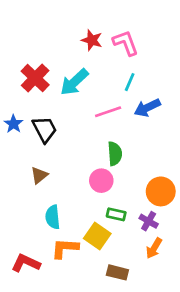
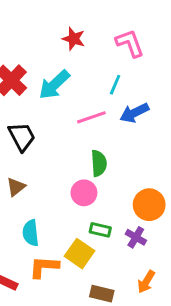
pink L-shape: (126, 43) -> (130, 43), moved
orange arrow: (154, 248) -> (146, 282), moved

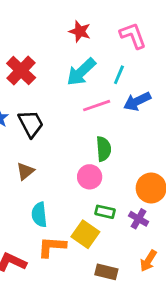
cyan arrow: (54, 85) -> (81, 72), moved

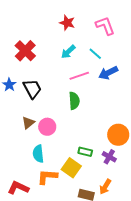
cyan arrow: (81, 72) -> (68, 52), size x0.7
cyan line: (119, 75) -> (95, 54), turned -72
green semicircle: (104, 149) -> (74, 101), moved
pink circle: (90, 177) -> (47, 127), moved
orange arrow: (148, 261) -> (105, 187), moved

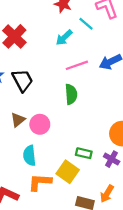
cyan line: (95, 54) -> (86, 24), moved

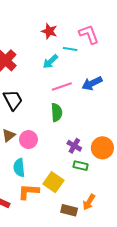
cyan line: (86, 24) -> (70, 49), turned -32
green rectangle: (84, 153) -> (81, 166), moved
purple cross: (112, 159) -> (74, 146), moved

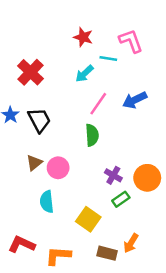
pink line: (62, 86) -> (98, 104), turned -36
green rectangle: (81, 166) -> (121, 199), turned -48
orange L-shape: (28, 192) -> (58, 256), moved

